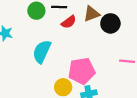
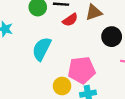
black circle: (110, 23) -> (112, 37), moved

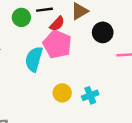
pink pentagon: (82, 70) -> (57, 44), moved, turned -30

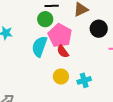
green circle: (21, 17) -> (45, 19), moved
red semicircle: (57, 24) -> (63, 51), moved, turned 96

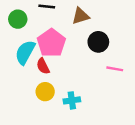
green circle: (45, 19) -> (18, 19), moved
red semicircle: (63, 51) -> (43, 66), moved

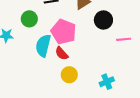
cyan cross: (72, 100) -> (107, 82), moved

